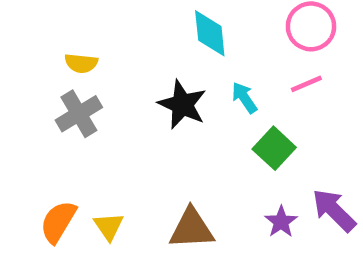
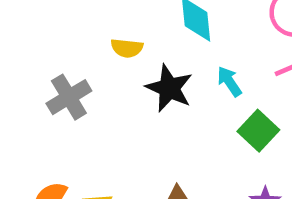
yellow semicircle: (81, 63) -> (127, 48), moved

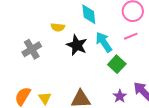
cyan arrow: (229, 81) -> (104, 42), size x1.5

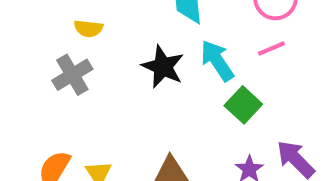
yellow semicircle: (58, 27) -> (88, 28), moved

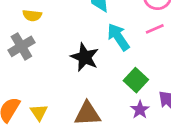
black star: (163, 67) -> (85, 57), moved
green square: (243, 105) -> (136, 80), moved

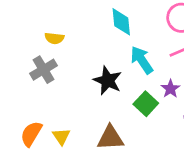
green square: (136, 80) -> (146, 104), moved
purple star: (140, 110) -> (170, 89), moved

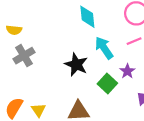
yellow semicircle: (54, 38) -> (14, 30), moved

